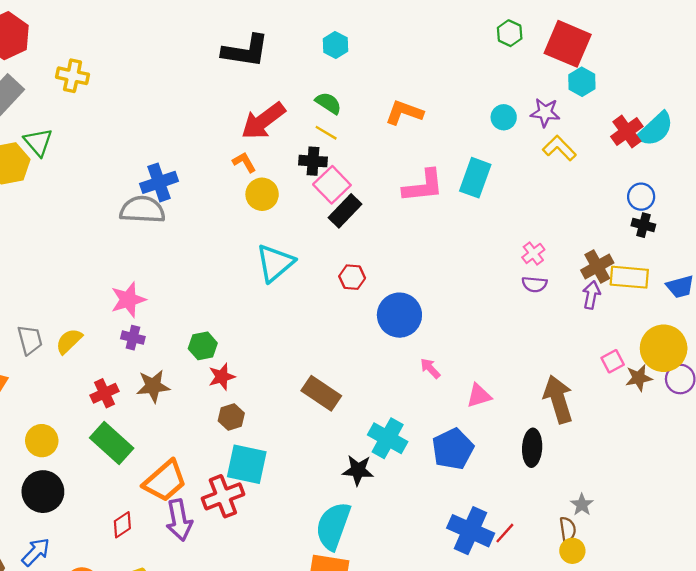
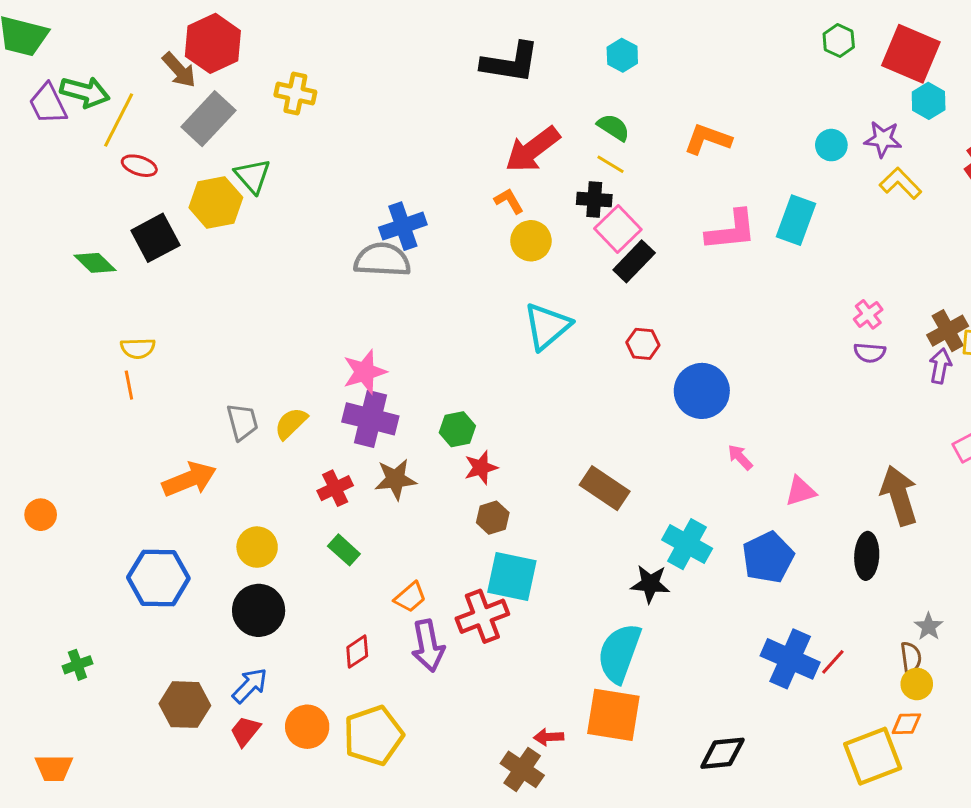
purple cross: (133, 338) -> (370, 419), size x1.8
green rectangle: (112, 443) -> (344, 550), size x0.6
orange trapezoid: (165, 481) -> (410, 597), size x0.6

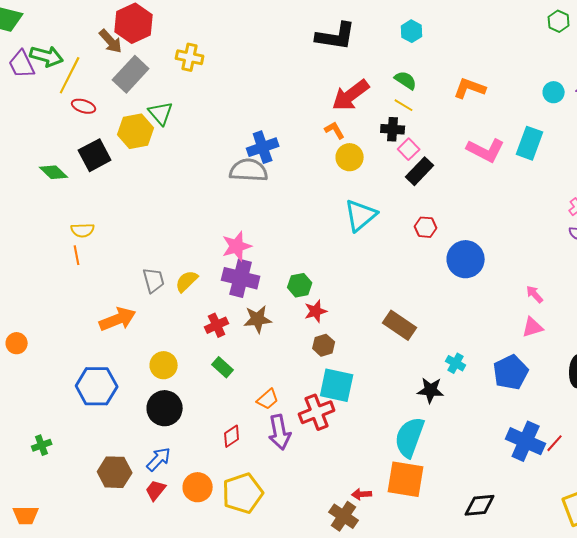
pink square: (618, 229) -> (409, 149), size x0.7
pink L-shape: (731, 230) -> (486, 150), turned 33
pink arrow: (740, 457) -> (535, 294), moved
cyan cross: (687, 544) -> (456, 363), size x0.6

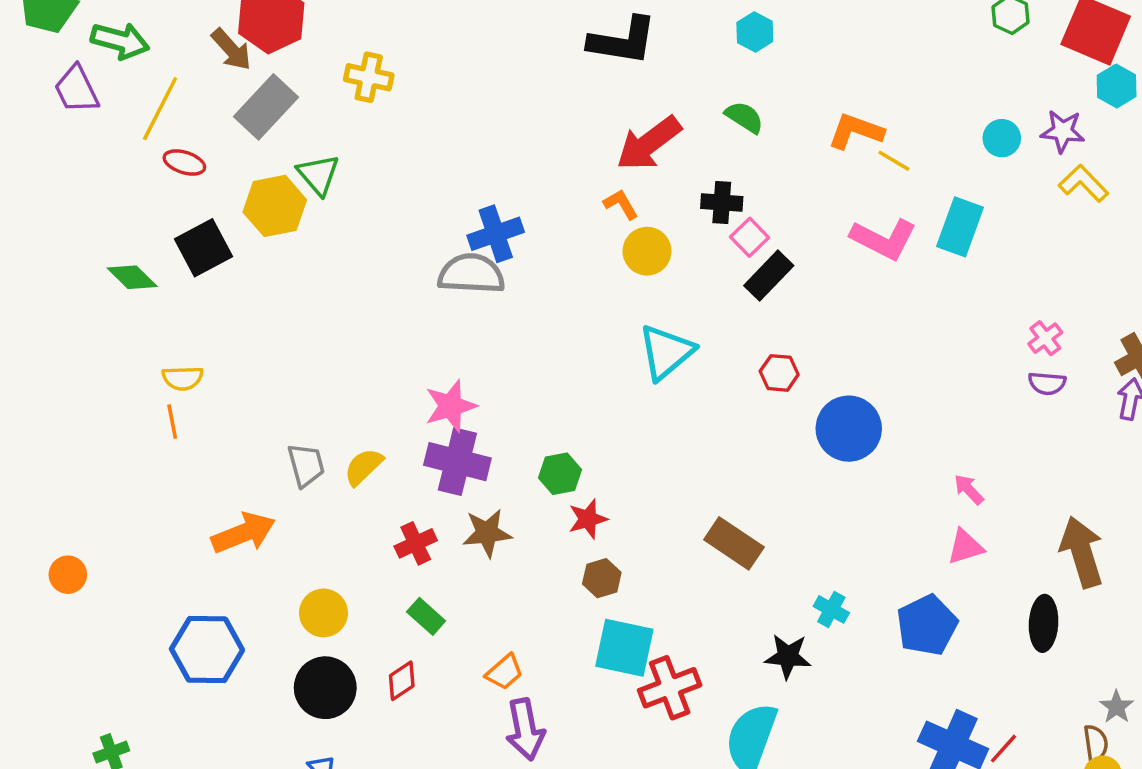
green arrow: (47, 56) -> (120, 41), moved
yellow line: (404, 105) -> (894, 161), moved
red cross: (317, 412) -> (670, 688), moved
red diamond: (232, 436) -> (402, 681), moved

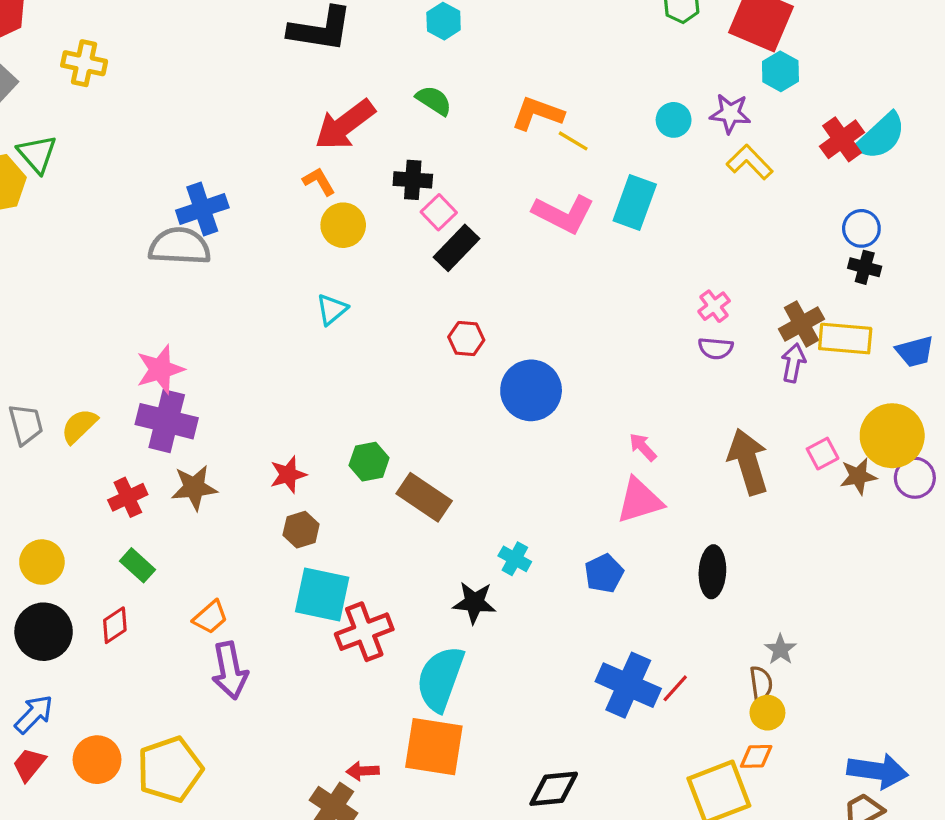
cyan triangle: (666, 352) -> (332, 309), moved, size x0.6
green hexagon: (560, 474) -> (369, 462), moved
pink triangle: (965, 547) -> (640, 500), size x1.4
brown arrow: (1082, 552) -> (748, 462), moved
blue pentagon: (927, 625) -> (604, 573), size x0.7

